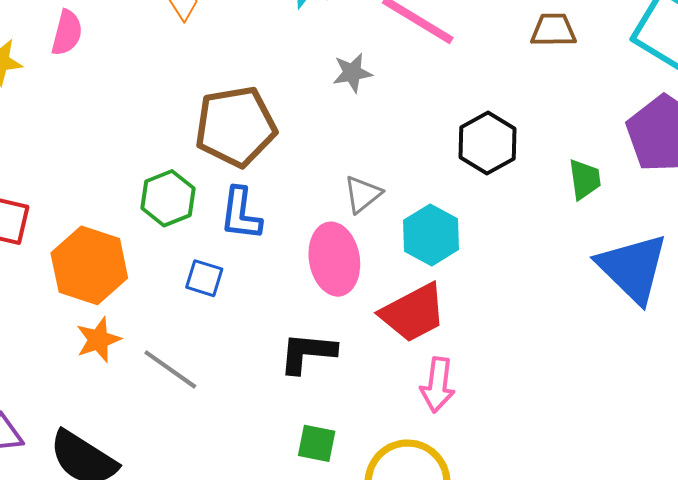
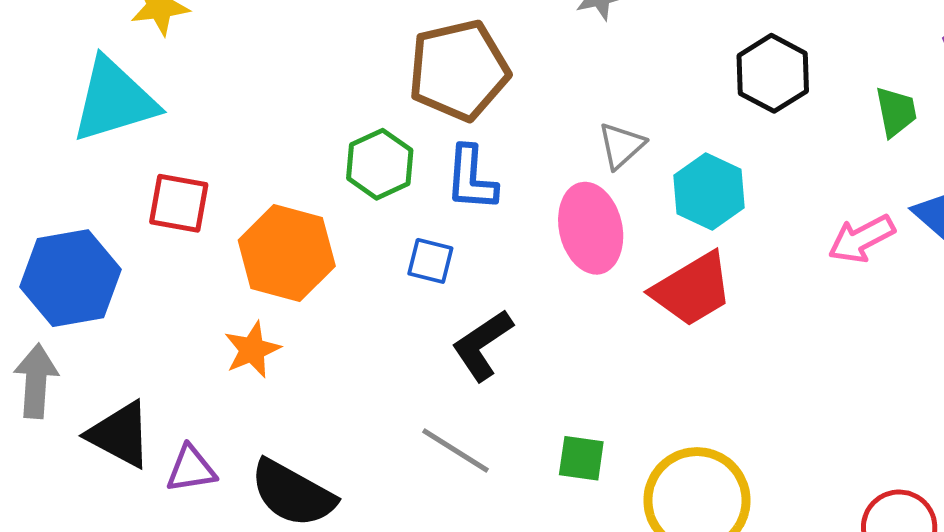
orange star: (98, 340) -> (252, 350), moved
black L-shape: (307, 353) -> (482, 345), moved, turned -36
gray line: (170, 369) -> (455, 450), moved
pink arrow: (438, 385) -> (861, 239), moved, turned 58

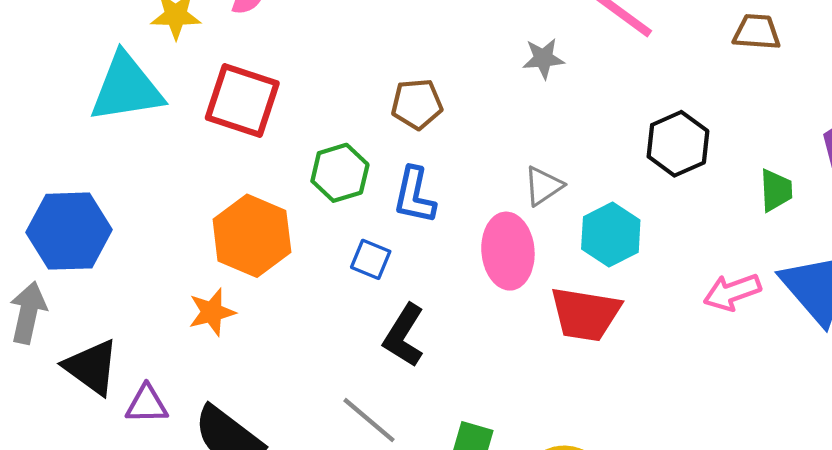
brown pentagon: (459, 70) -> (417, 104), size x0.6
red square: (179, 203) -> (242, 100), moved, size x1.4
red trapezoid: (692, 289) -> (585, 314), turned 32
black L-shape: (482, 345) -> (404, 335), turned -32

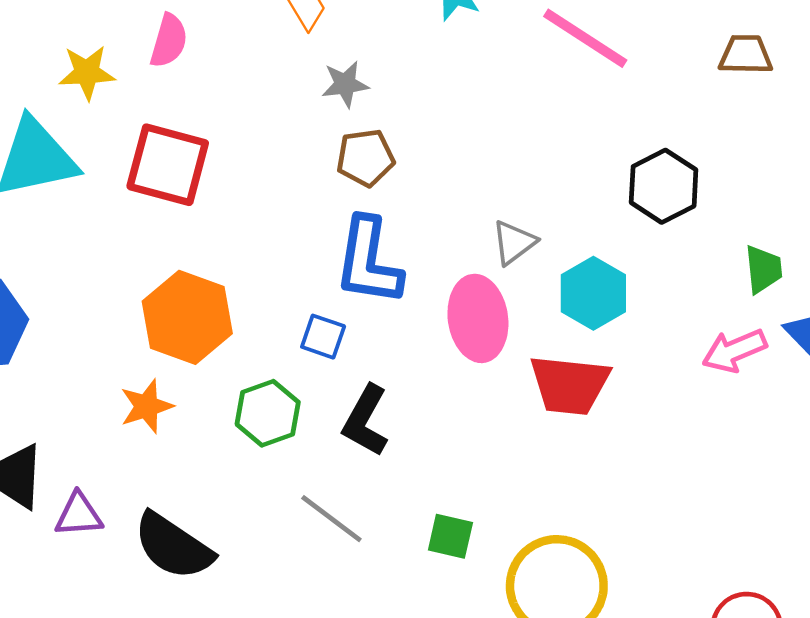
gray star: (543, 58) -> (345, 84), moved
green hexagon: (340, 173) -> (268, 413), moved
green trapezoid: (776, 190) -> (763, 269), moved
blue L-shape: (414, 195) -> (369, 261), size x1.4

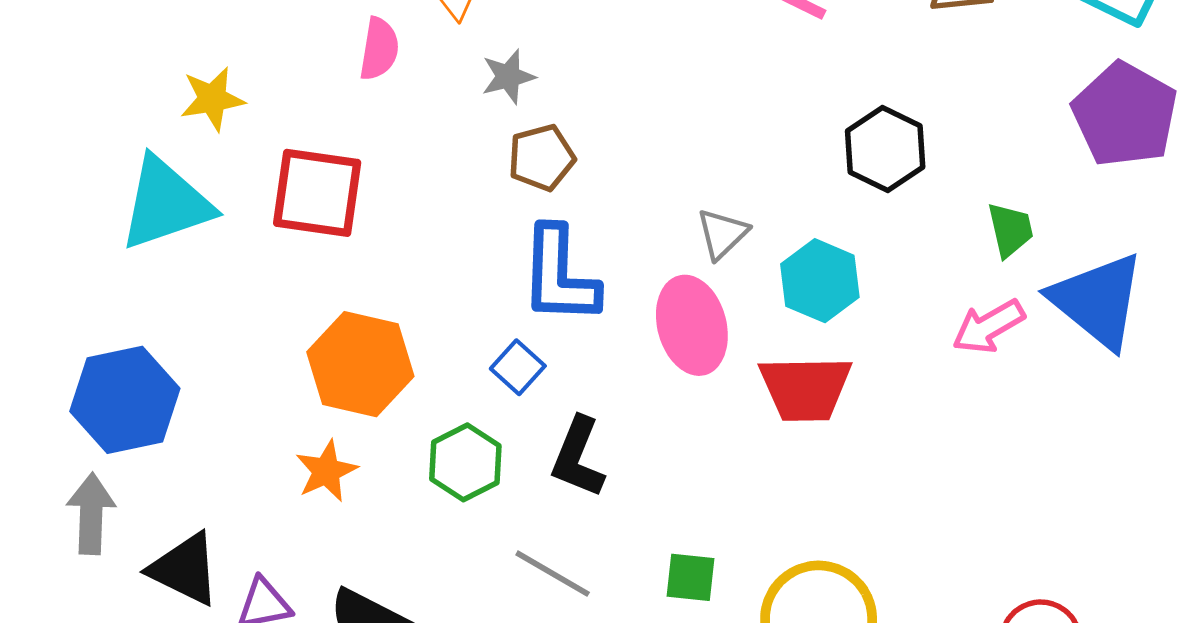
pink semicircle: (169, 41) -> (379, 49), moved
blue square: (323, 337) -> (518, 367), turned 30

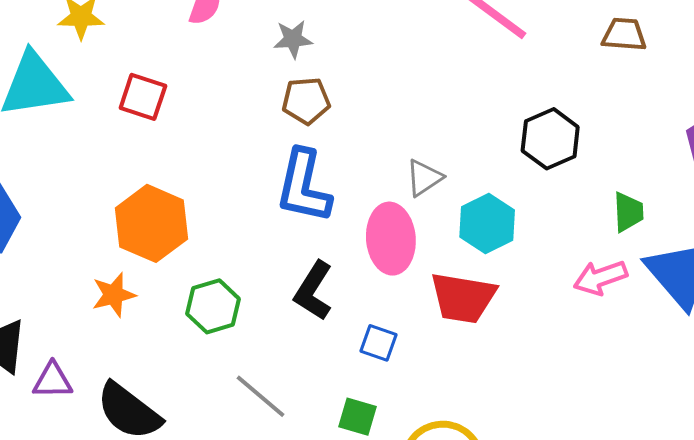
red square: (317, 193) -> (143, 97), size x0.7
blue square: (518, 367) -> (379, 343), moved, turned -33
black L-shape: (578, 457) -> (313, 291), moved

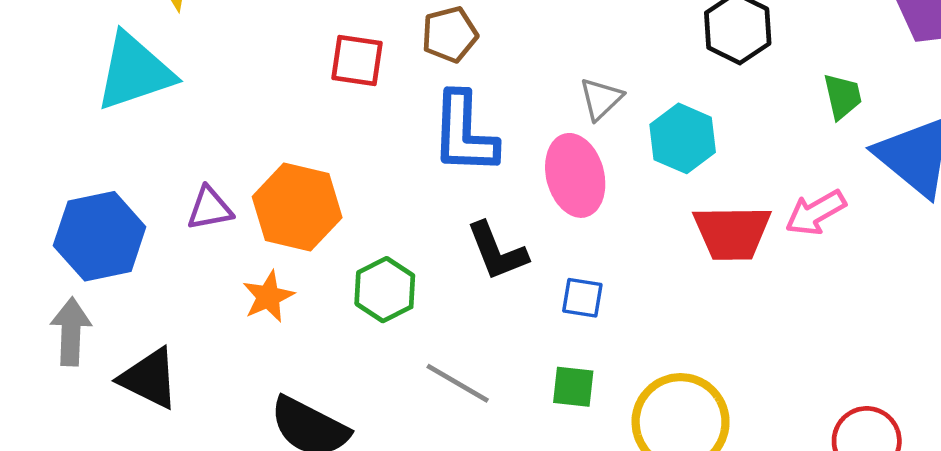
red square: (143, 97) -> (357, 61), moved
pink arrow: (600, 278) -> (816, 213), moved
black L-shape: (313, 291) -> (497, 251), turned -44
red trapezoid: (463, 298) -> (732, 233), moved
purple triangle: (52, 381) -> (210, 208), moved

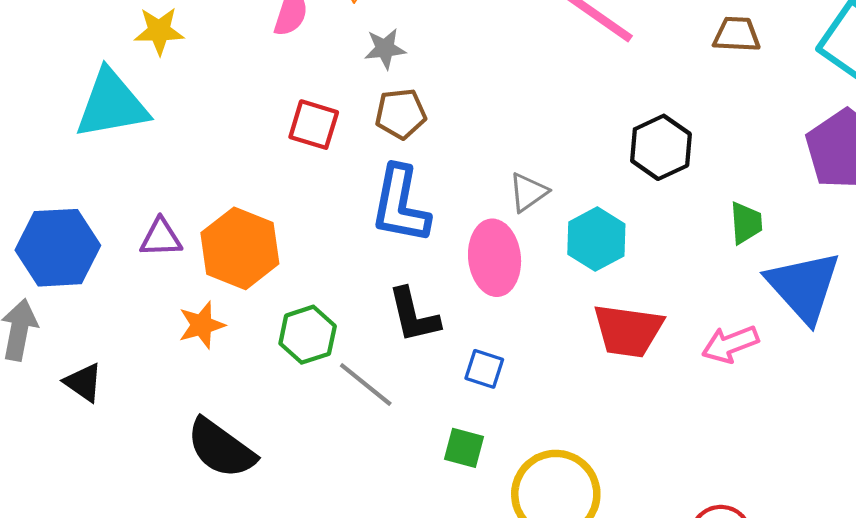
pink arrow: (816, 213) -> (730, 344), moved
black triangle: (149, 378) -> (83, 382), size x0.7
gray line: (458, 383) -> (366, 385), moved

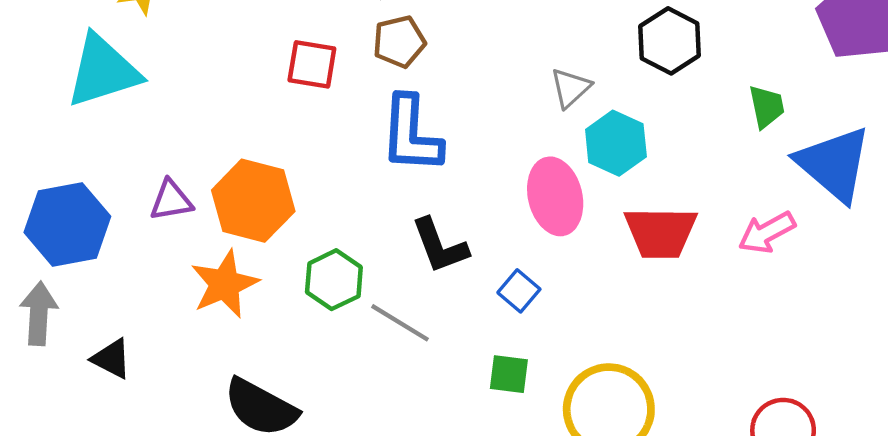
gray triangle: (528, 192) -> (570, 88), moved
pink ellipse: (495, 258) -> (555, 196), moved
orange star: (202, 325) -> (224, 284), size x1.4
blue square: (484, 369) -> (519, 291), turned 30

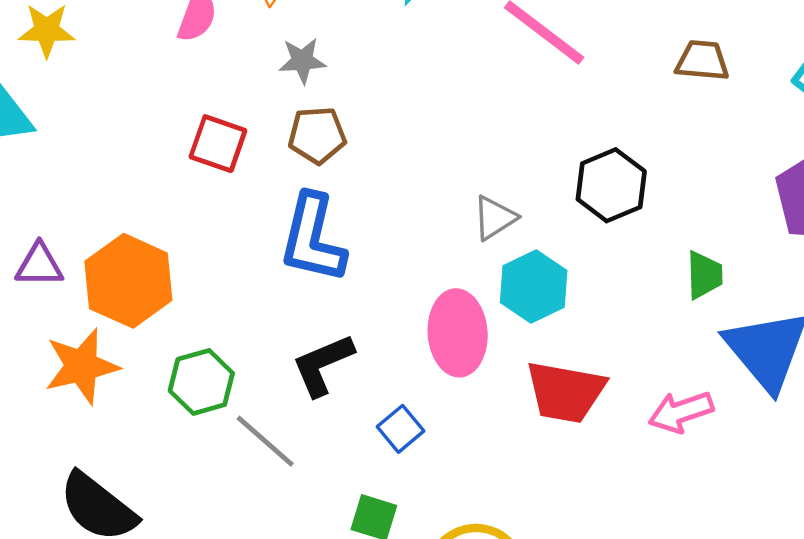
black L-shape: (440, 246) -> (323, 365), turned 78

